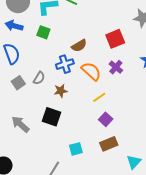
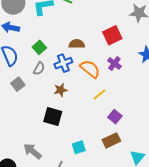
green square: (43, 32) -> (39, 47), moved, turned 32
brown semicircle: (79, 46) -> (77, 44), turned -147
gray semicircle: (39, 78) -> (39, 68), moved
purple square: (106, 119) -> (115, 117), moved
gray arrow: (20, 124) -> (32, 151), moved

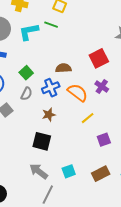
purple square: (115, 117) -> (104, 140), turned 32
brown rectangle: (111, 140) -> (101, 174), moved
gray arrow: (32, 151) -> (39, 171), moved

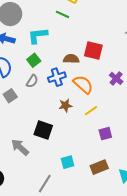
cyan L-shape: (29, 32) -> (38, 36), moved
red square: (99, 58) -> (93, 50), moved, turned 36
purple cross: (102, 87) -> (116, 78), moved
brown star: (49, 115) -> (65, 105), moved
gray arrow: (39, 171) -> (20, 147), moved

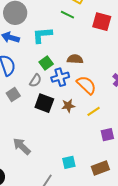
red square: (93, 50) -> (102, 22), moved
green square: (34, 60) -> (46, 63), moved
black square: (43, 130) -> (44, 103), moved

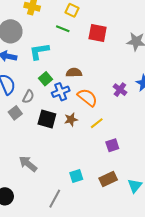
gray semicircle: (35, 81) -> (28, 97), moved

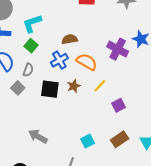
green square: (45, 79) -> (31, 46), moved
purple cross: (120, 90) -> (118, 49), size x1.5

